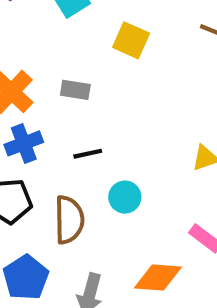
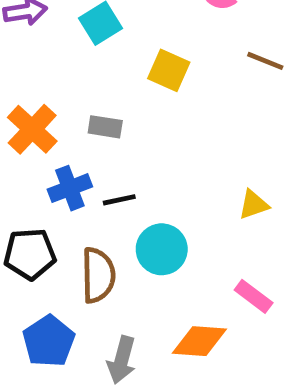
blue cross: (24, 143) -> (70, 188), moved
cyan circle: (125, 197) -> (162, 249), size x1.4

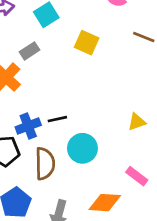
gray rectangle: (105, 127) -> (30, 51), moved, turned -42
blue cross: (70, 188) -> (28, 126), moved

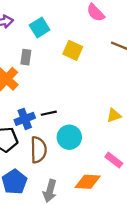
gray rectangle: (30, 51) -> (26, 57), turned -49

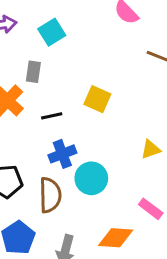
yellow square: (73, 50) -> (97, 99), moved
black line: (49, 113) -> (52, 116), moved
blue cross: (25, 119) -> (62, 154), moved

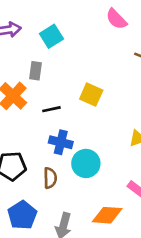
blue cross: (62, 154) -> (61, 142), turned 35
brown semicircle: (50, 195) -> (50, 178), size x0.7

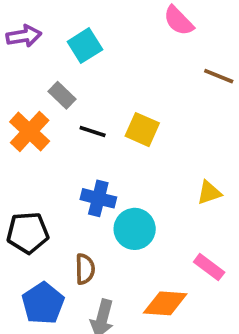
gray rectangle: (36, 71) -> (62, 95), turned -54
black line: (51, 109) -> (93, 131), moved, turned 30
brown semicircle: (50, 178) -> (85, 269), moved

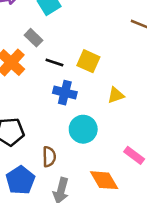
yellow triangle: (209, 193) -> (116, 95), moved
blue cross: (98, 198) -> (65, 93), moved
orange diamond: (165, 303) -> (104, 180), turned 56

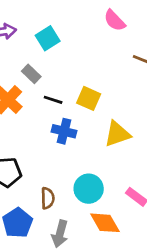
yellow triangle: (116, 95) -> (117, 134), size x1.5
cyan circle: (83, 129) -> (89, 189), moved

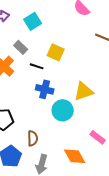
yellow square: (89, 98) -> (56, 52), moved
cyan circle: (89, 189) -> (63, 110), moved

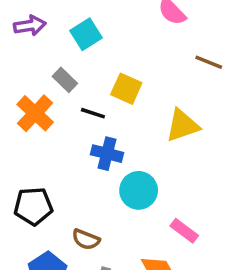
yellow triangle: (84, 91) -> (182, 125), moved
pink rectangle: (98, 137) -> (184, 231), moved
brown semicircle: (33, 138) -> (86, 239), turned 112

